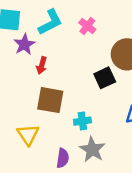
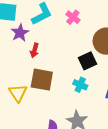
cyan cross: (82, 121) -> (80, 85), moved, turned 32
yellow triangle: (28, 135) -> (18, 93), moved

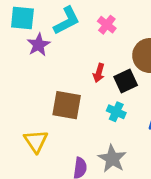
red arrow: (34, 50) -> (99, 73), moved
yellow triangle: (18, 93) -> (36, 141), moved

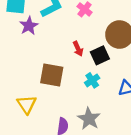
red arrow: (99, 73) -> (78, 49), turned -40
cyan cross: (116, 112) -> (92, 80), turned 32

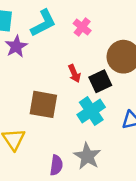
cyan cross: (92, 80) -> (91, 111), size x1.5

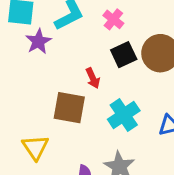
red arrow: (74, 73) -> (93, 78), moved
black square: (100, 81) -> (124, 55), moved

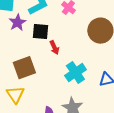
black square: (124, 55) -> (40, 32), moved, turned 30
brown square: (69, 108) -> (24, 68), moved, turned -30

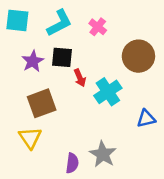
purple star: (17, 23) -> (33, 61), moved
cyan cross: (75, 73) -> (108, 92), moved

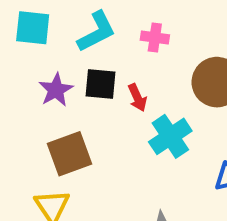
pink cross: (98, 27) -> (155, 38), turned -30
red arrow: (80, 78) -> (137, 98), moved

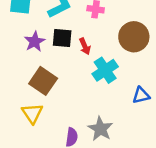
brown square: (70, 154) -> (43, 81), turned -36

